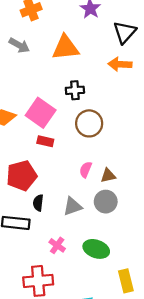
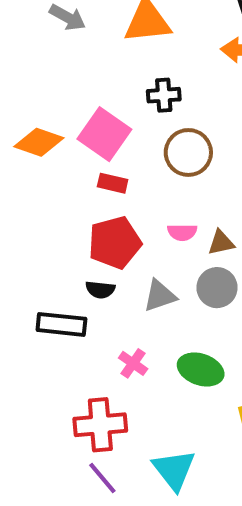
pink semicircle: (86, 170) -> (182, 232), turned -112
red pentagon: (22, 176) -> (115, 243), moved
black semicircle: (38, 203) -> (100, 290), turned -91

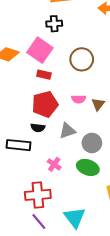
black cross: (164, 95) -> (54, 24), moved
brown triangle: (221, 243) -> (98, 104), turned -40
gray circle: (217, 288) -> (92, 143), moved

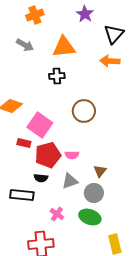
pink square: (40, 50) -> (40, 125), moved
red rectangle: (44, 75) -> (24, 143), moved
pink semicircle: (79, 99) -> (72, 155), moved
brown triangle: (98, 104) -> (100, 171), moved

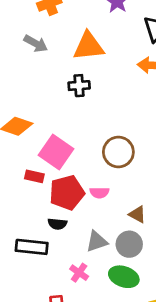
brown circle: (84, 111) -> (118, 152), moved
brown triangle: (100, 171) -> (137, 214), turned -40
gray triangle: (70, 181) -> (97, 241), moved

